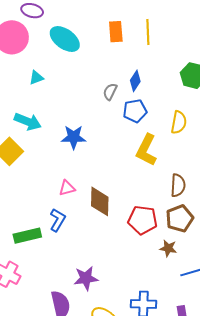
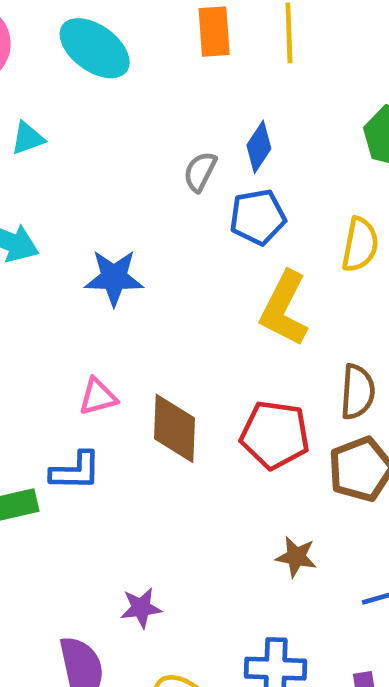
blue L-shape: (58, 220) -> (76, 471), turned 60
red pentagon: (143, 220) -> (275, 435), moved
brown star: (168, 248) -> (296, 557), moved
purple star: (86, 278) -> (141, 608), size x0.7

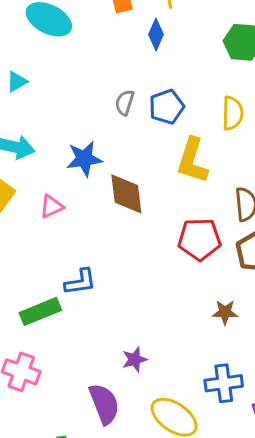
blue diamond: (259, 147) -> (156, 34), moved
gray semicircle: (200, 172) -> (125, 103), moved
pink triangle: (98, 397) -> (51, 206), moved
brown diamond: (174, 428) -> (126, 194), moved

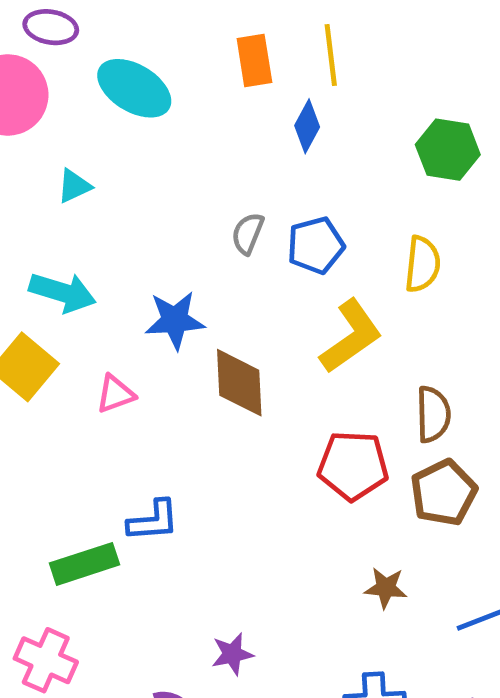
yellow L-shape: (192, 161) -> (351, 336), turned -147

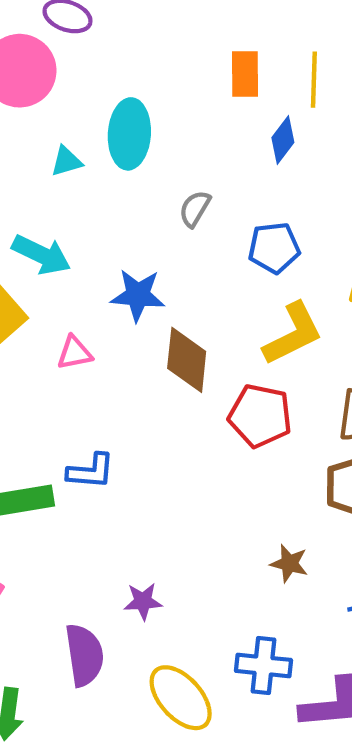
cyan ellipse: (134, 88) -> (129, 134), moved, turned 54
gray semicircle: (248, 234) -> (195, 209), moved
red pentagon: (353, 466) -> (260, 416), moved

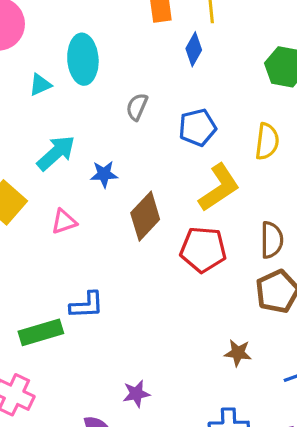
cyan arrow: (41, 255) -> (56, 153), moved, turned -60
blue star: (138, 295) -> (104, 174), size x0.7
brown diamond: (187, 360) -> (145, 216), turned 45

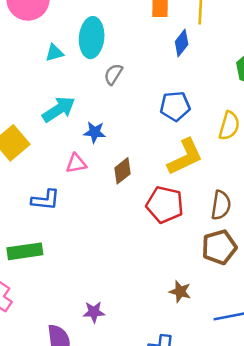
gray semicircle: (137, 107) -> (113, 74), moved
brown diamond: (145, 216) -> (122, 171), size x0.7
pink triangle: (64, 222) -> (76, 163), moved
blue L-shape: (87, 305) -> (45, 200), moved

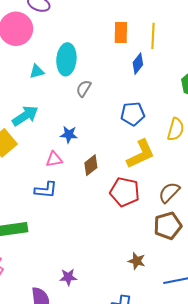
cyan arrow: (59, 109) -> (25, 116), moved
blue L-shape: (45, 200) -> (46, 190), moved
brown semicircle: (221, 205) -> (169, 192), turned -145

